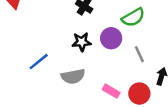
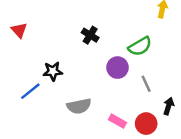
black star: (82, 42) -> (53, 71), moved
blue line: (39, 62) -> (30, 91), moved

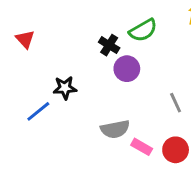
green semicircle: (140, 46) -> (143, 30), moved
purple circle: (118, 68) -> (127, 69), moved
gray semicircle: (79, 106) -> (115, 129), moved

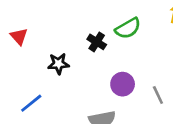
purple circle: (127, 69) -> (123, 84), moved
black star: (65, 88) -> (58, 64), moved

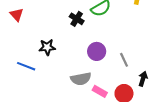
black star: (58, 64) -> (47, 47), moved
blue line: (31, 103) -> (26, 66), turned 60

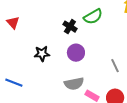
purple circle: (97, 51) -> (76, 53), moved
blue line: (26, 66) -> (14, 83), moved

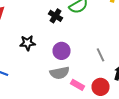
purple circle: (76, 53) -> (62, 51), moved

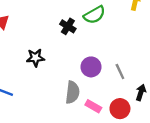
purple circle: (62, 51) -> (91, 67), moved
gray semicircle: (60, 73) -> (72, 92), turned -72

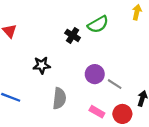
gray line: (120, 72) -> (115, 84), moved, turned -32
gray semicircle: (72, 92) -> (59, 98), moved

